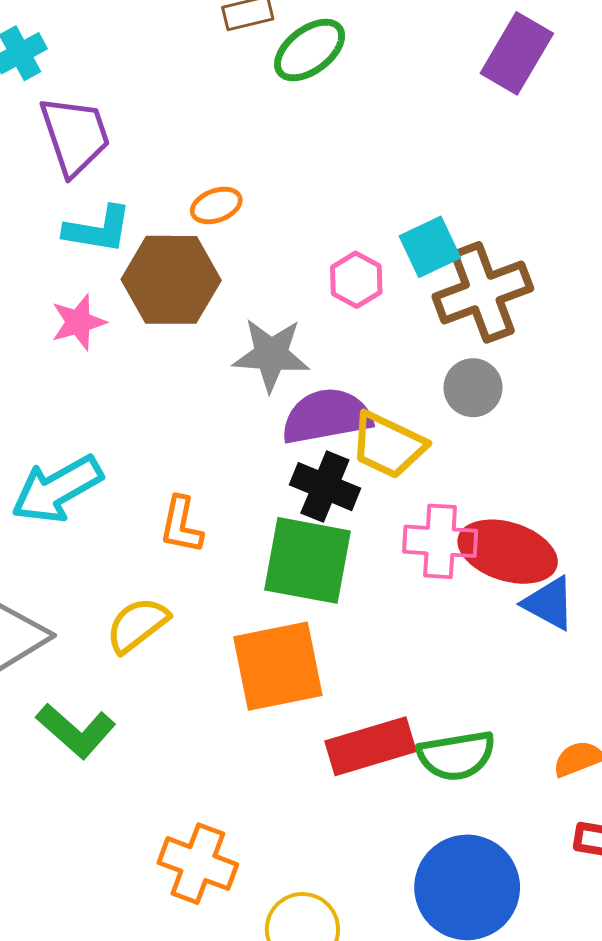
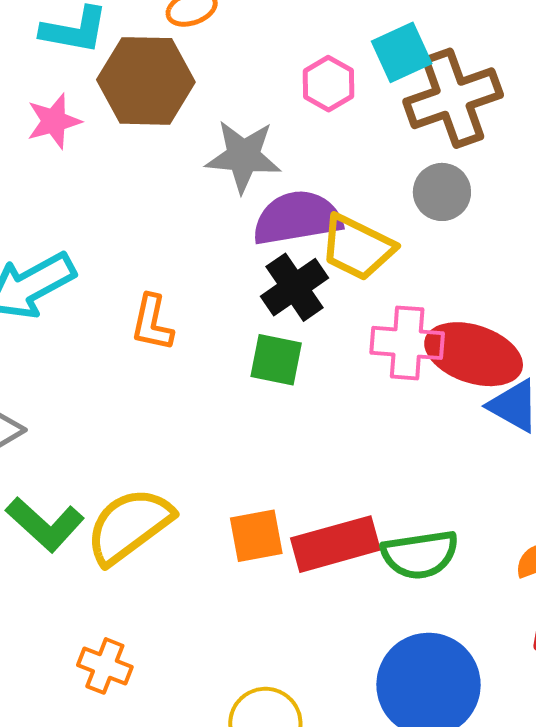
black cross: (325, 487) -> (294, 287), turned 32
green square: (308, 560) -> (276, 360), size x0.6
yellow semicircle: (137, 625) -> (129, 526), moved, size x1.4
orange square: (278, 666) -> (256, 536), moved, size x0.6
orange cross: (198, 864) -> (105, 666), moved, size x0.7

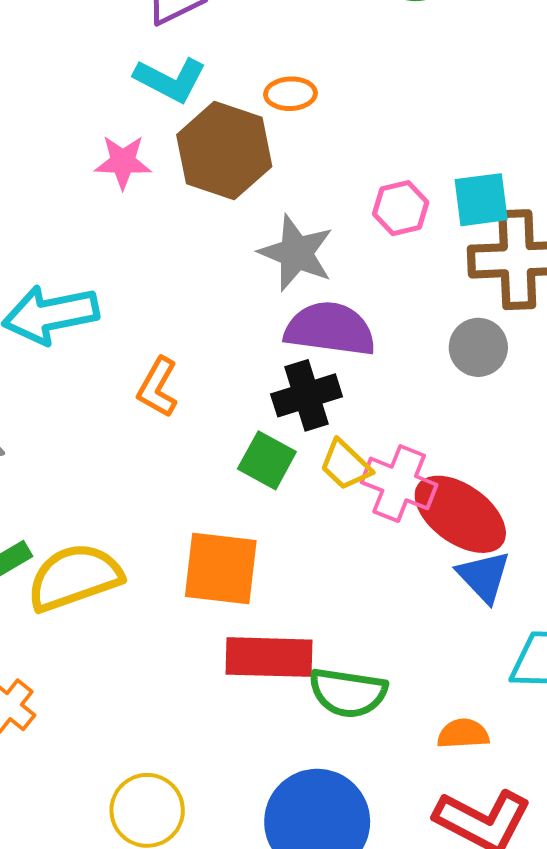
yellow trapezoid: (357, 247) -> (345, 465), moved, size x0.7
orange square: (256, 536) -> (221, 569), moved, size x1.4

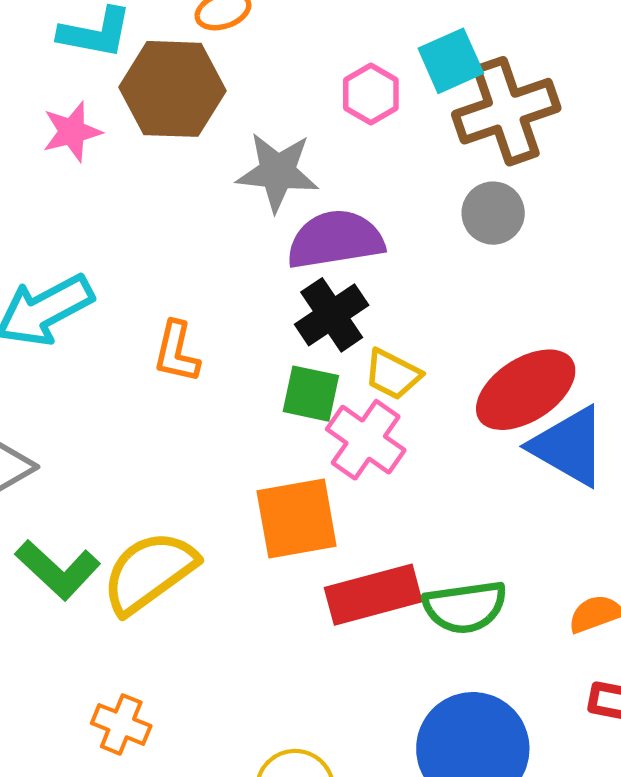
pink cross: (399, 483) -> (366, 440), moved, turned 30
red ellipse: (460, 514) -> (526, 390), turned -52
blue triangle: (484, 576) -> (569, 446), size x1.4

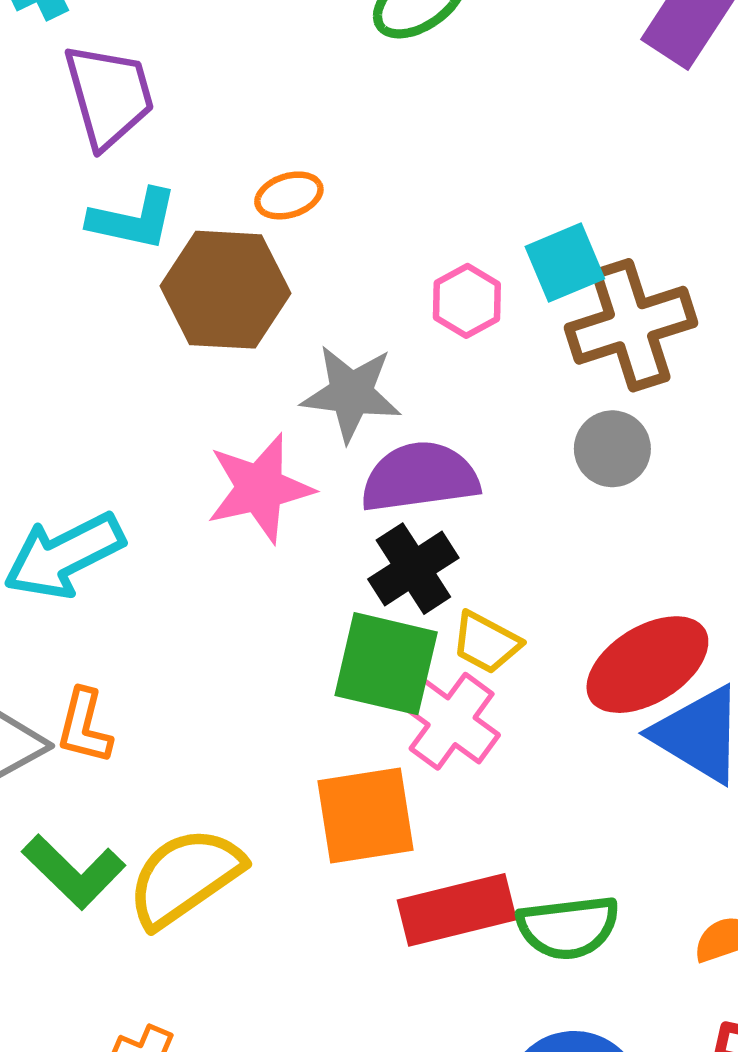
pink star: (72, 132) -> (260, 488), moved, size x1.5
orange L-shape: (177, 352) -> (84, 726), moved
green square: (311, 394) -> (386, 664), size x1.5

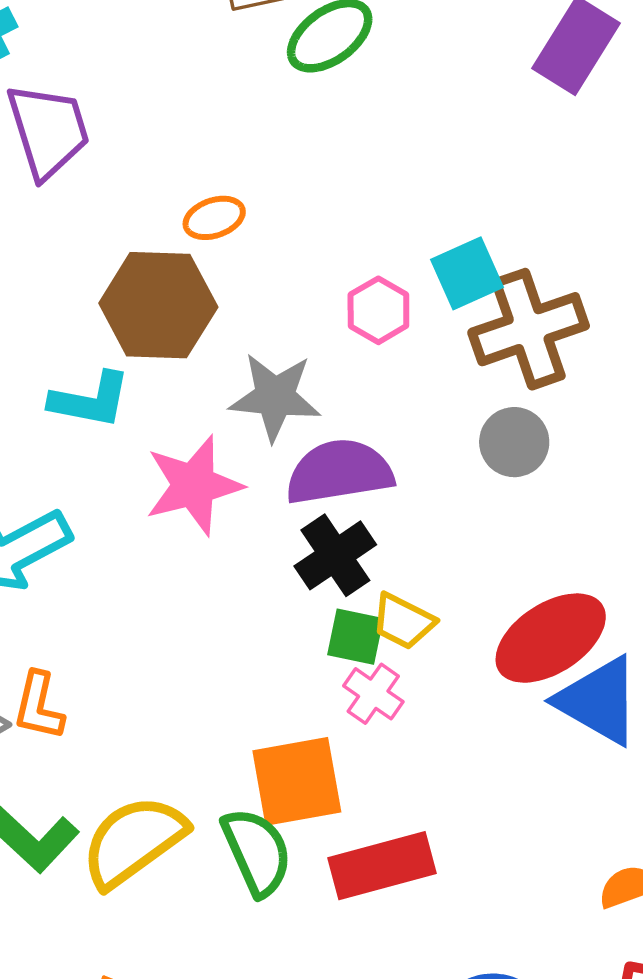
cyan L-shape: (133, 219) -> (90, 400), moved
green square: (386, 664) -> (355, 637), moved, size x0.6
pink cross: (452, 721) -> (373, 694), size x0.7
green semicircle: (568, 927) -> (257, 852), moved, turned -106

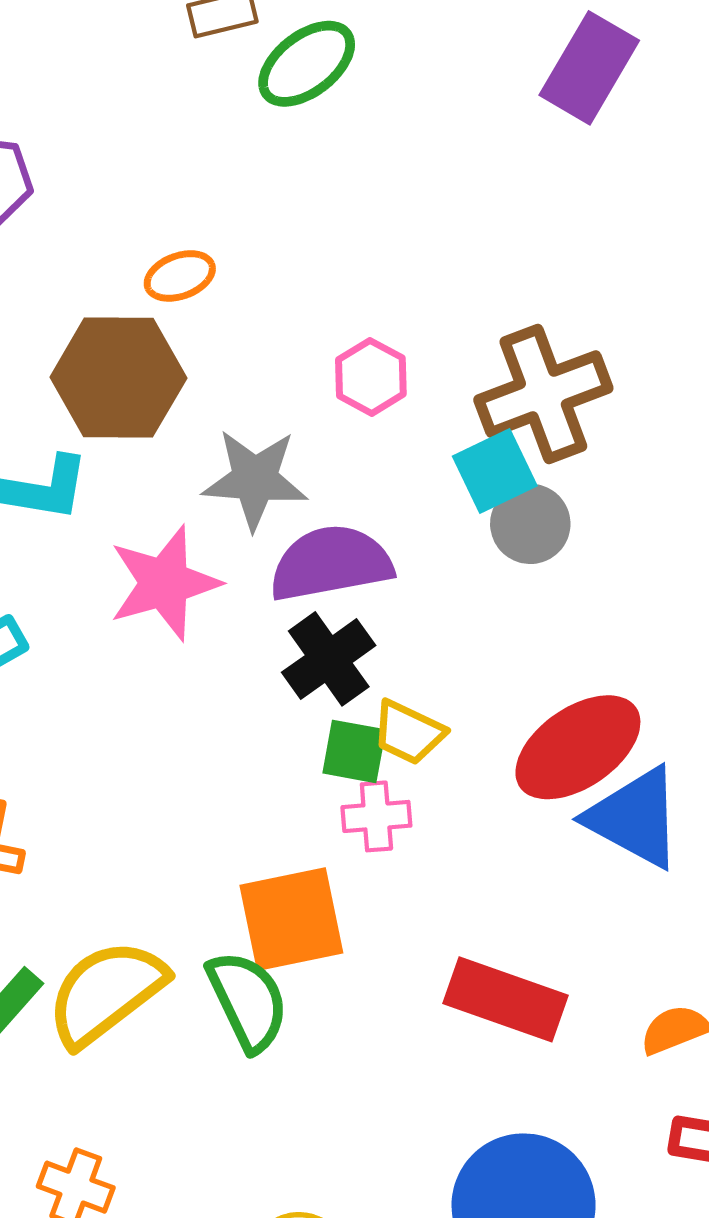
cyan square: (467, 273) -> (495, 471), moved
pink cross: (373, 694) -> (376, 816), turned -38
red rectangle: (382, 866) -> (506, 999), moved, turned 36

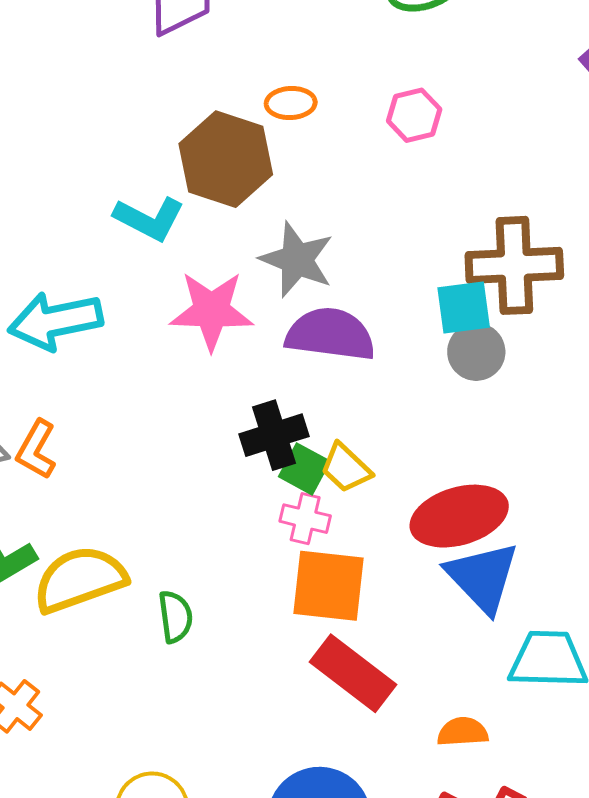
pink hexagon: (371, 377) -> (414, 115), moved
black cross: (329, 659) -> (274, 435), moved
orange square: (291, 919) -> (329, 586), moved
green semicircle: (248, 1001) -> (175, 617), size x0.7

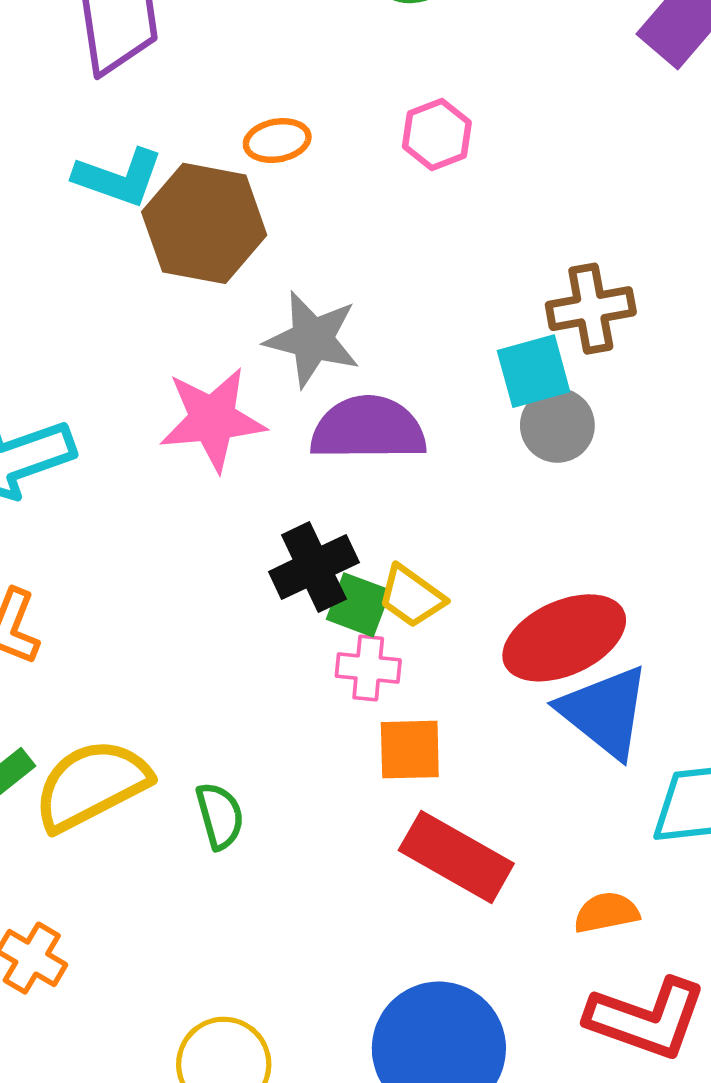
cyan L-shape: (149, 219) -> (118, 177), moved
brown cross: (514, 265) -> (591, 309), size x0.7
orange square: (329, 586) -> (410, 750), size x0.7

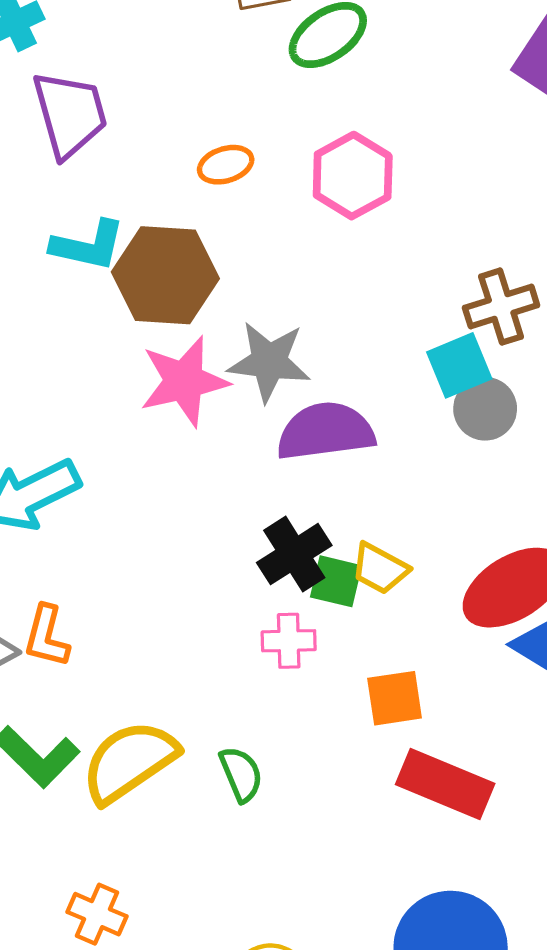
pink hexagon: (437, 134) -> (353, 176), size x1.4
orange ellipse: (277, 141) -> (226, 165), moved
pink star: (212, 419) -> (184, 381), moved
pink cross: (368, 668) -> (289, 641), moved

